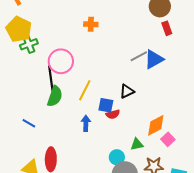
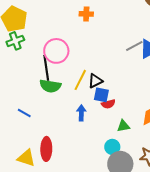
green cross: (29, 44) -> (15, 41), moved
black triangle: (127, 91) -> (95, 81), moved
green semicircle: (55, 96) -> (50, 86), turned 80
green triangle: (137, 144) -> (123, 126), moved

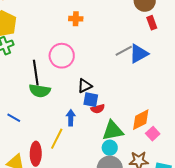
pink circle: (56, 51) -> (62, 56), moved
yellow line: (80, 80) -> (57, 139), moved
green triangle: (123, 126) -> (113, 131), size x1.6
cyan circle: (112, 147) -> (110, 148), moved

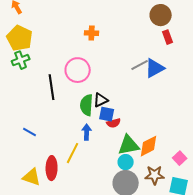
green semicircle: (40, 91) -> (87, 105), moved, turned 85
orange diamond: (141, 120) -> (149, 146), moved
pink square: (153, 134) -> (180, 158), moved

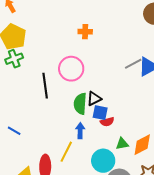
blue line: (30, 132) -> (14, 131), moved
green triangle: (129, 145) -> (122, 144), size x0.6
cyan circle: (126, 162) -> (103, 161), moved, size x1.5

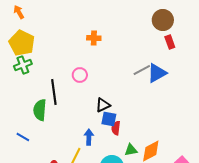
pink circle: (71, 69) -> (80, 75), size x0.6
green semicircle: (80, 104) -> (40, 110), moved
red semicircle: (107, 122) -> (116, 128), turned 112

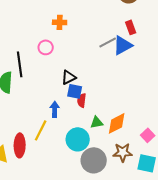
orange cross: (94, 38) -> (60, 22), moved
red rectangle: (170, 42) -> (131, 27), moved

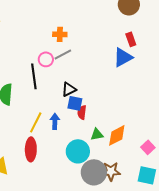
gray line: (108, 42) -> (63, 54), moved
black line: (20, 64) -> (34, 76), moved
yellow line: (41, 130) -> (36, 122), moved
red ellipse: (20, 145) -> (31, 149), moved
brown star: (123, 152) -> (111, 171), moved

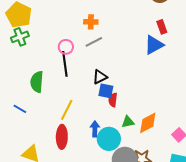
pink circle: (46, 59) -> (66, 47), moved
blue arrow: (55, 121) -> (95, 129), moved

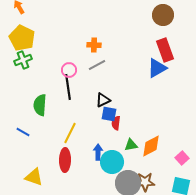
red rectangle: (162, 27) -> (165, 50), size x1.6

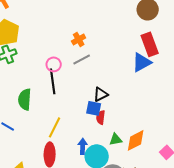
orange cross: (94, 45) -> (79, 39), turned -32
black triangle: (103, 100) -> (101, 94), moved

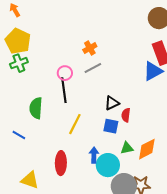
blue square: (94, 108) -> (111, 126), moved
red semicircle: (101, 117) -> (126, 115), moved
yellow line: (55, 127) -> (75, 124), moved

